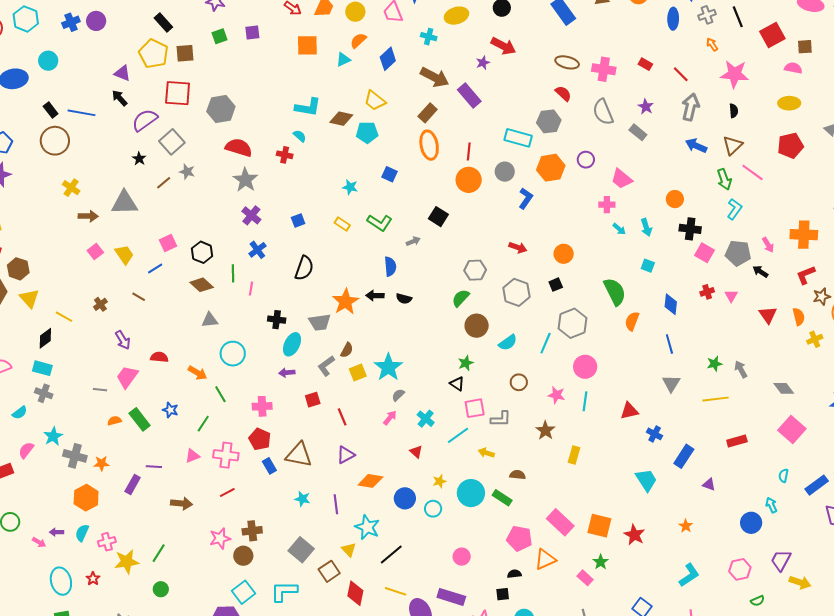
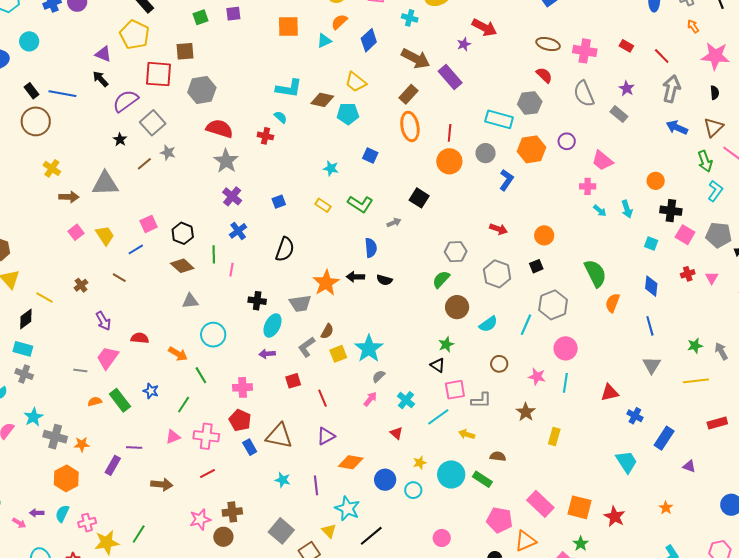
brown square: (185, 53) -> (185, 51), moved
cyan square: (648, 266) -> (651, 244), moved

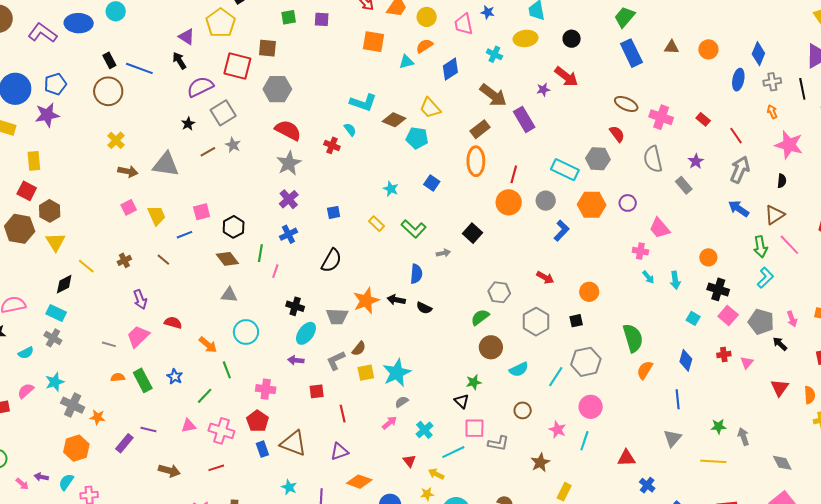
yellow arrow: (467, 434) -> (436, 474), moved

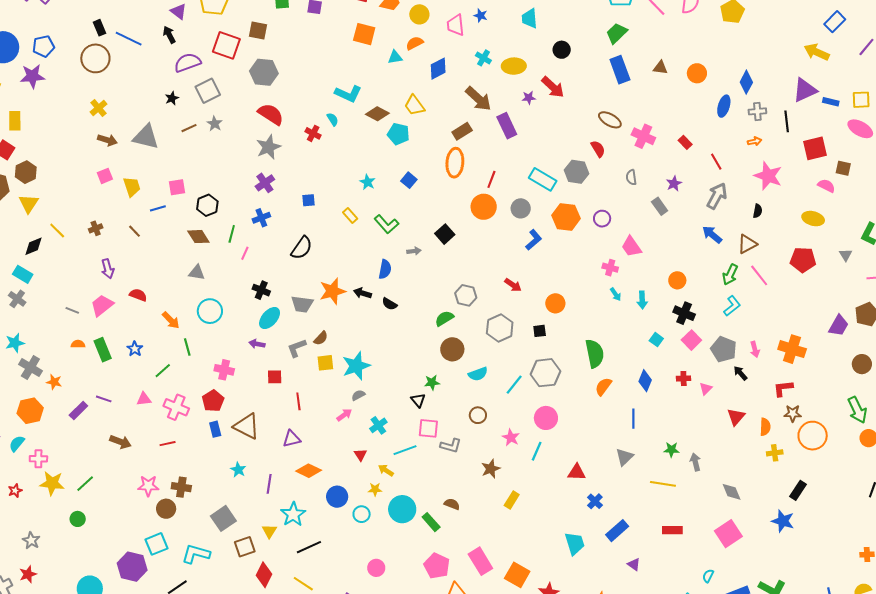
yellow ellipse: (526, 38) -> (514, 66), moved
orange arrow: (772, 112) -> (754, 141), turned 96
gray semicircle: (653, 159) -> (631, 177), size x0.6
green arrow: (760, 247) -> (730, 275), turned 30

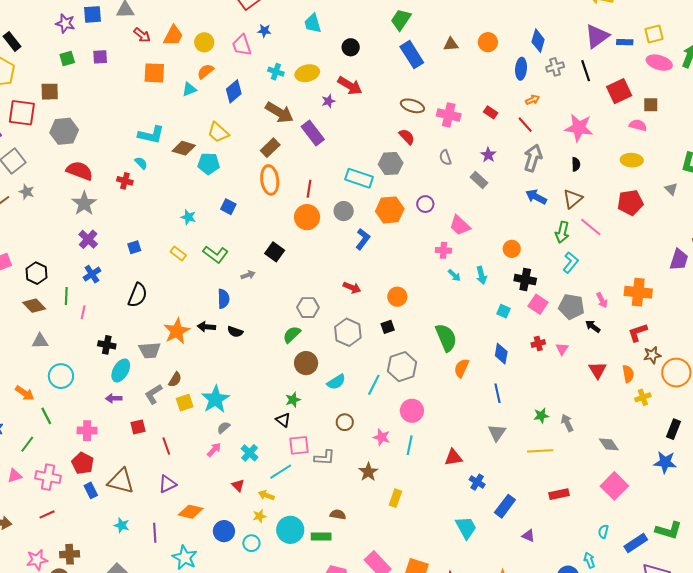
orange arrow: (754, 141) -> (532, 100), moved
green rectangle: (431, 522) -> (321, 536), turned -36

